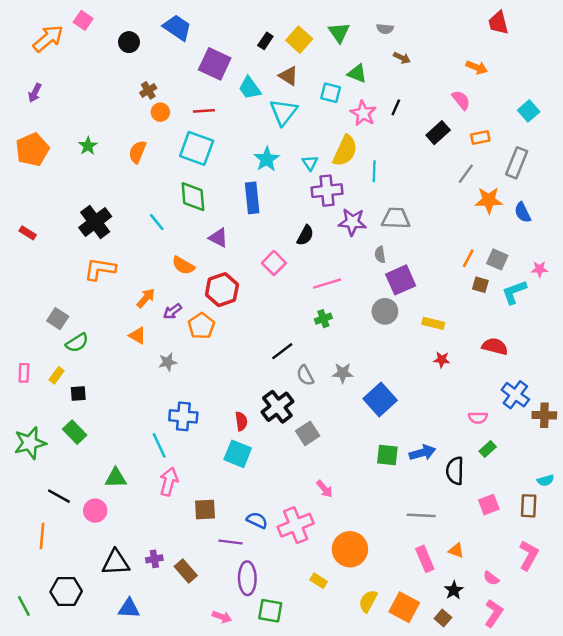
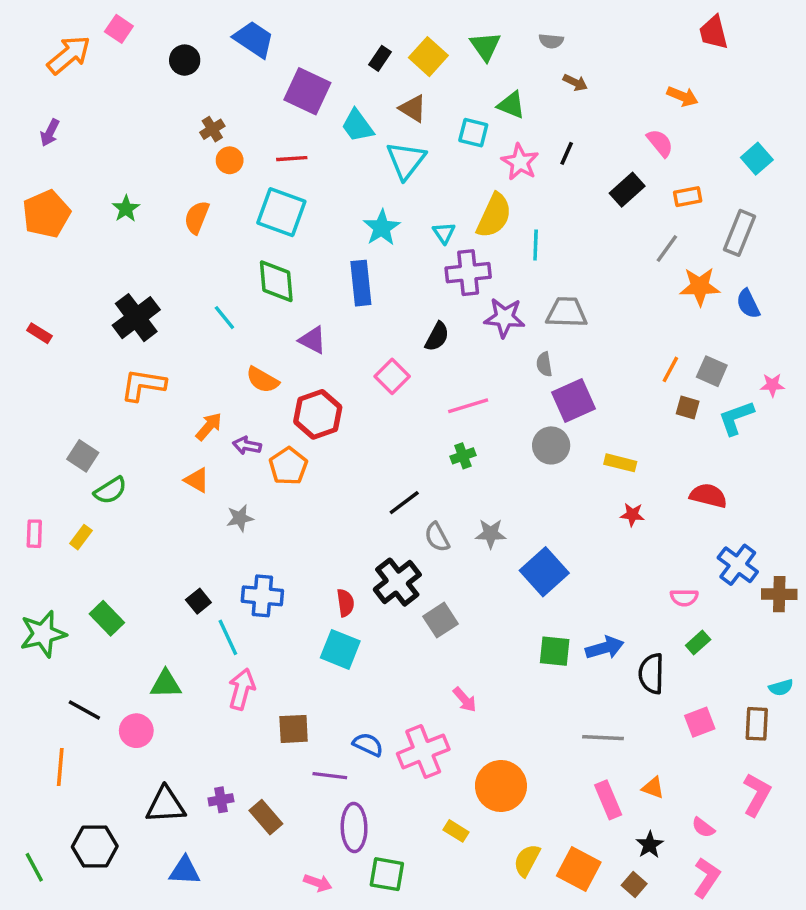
purple arrow: (172, 311) -> (247, 445), turned 48
black square: (78, 393) -> (198, 601), moved, turned -35

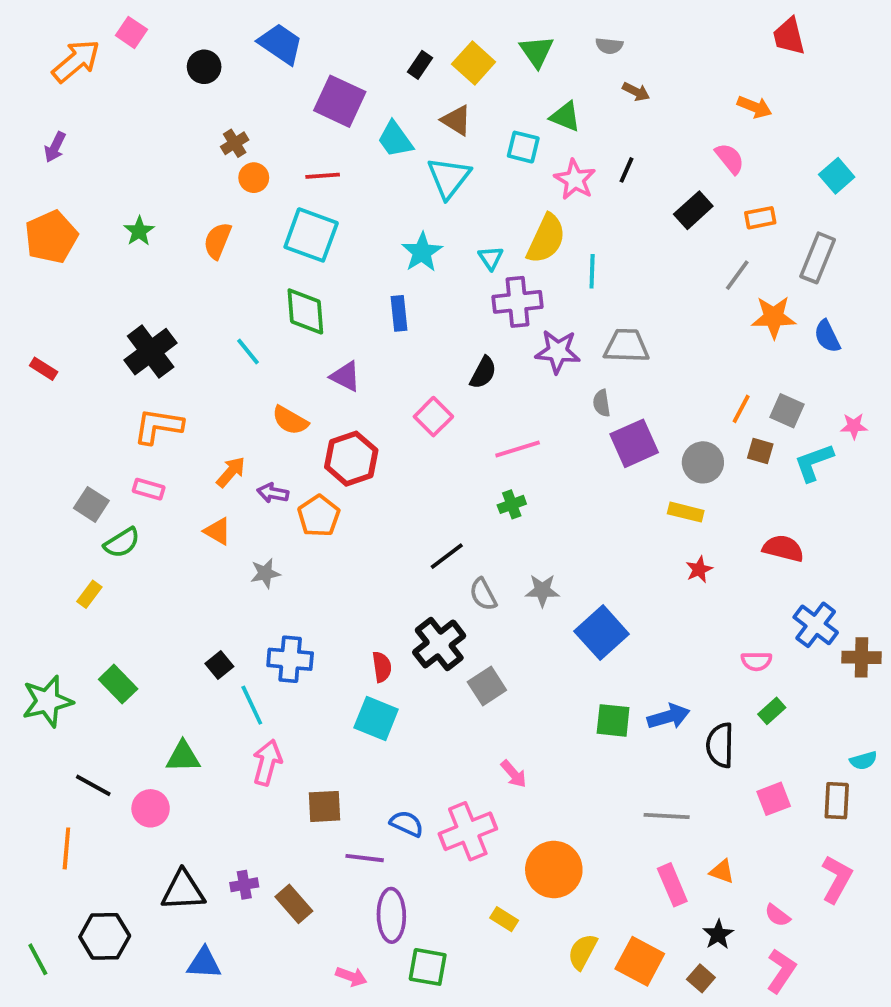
blue rectangle: (361, 283) -> (399, 313), size x0.7
gray circle: (551, 445) -> (703, 462), moved
red star: (632, 515) -> (699, 569), turned -30
pink rectangle: (34, 534) -> (149, 489), moved, turned -76

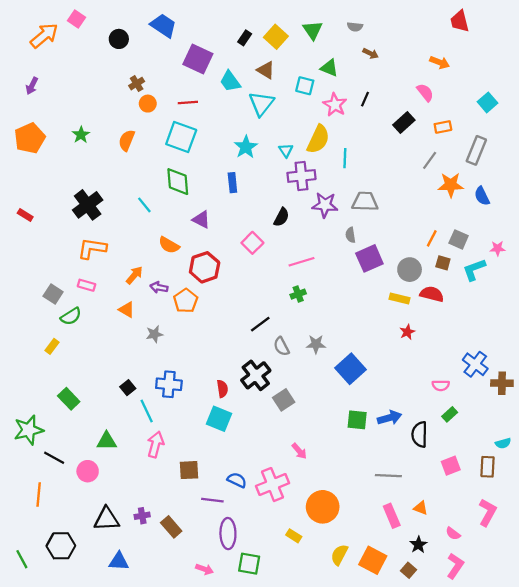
red semicircle: (783, 548) -> (432, 294), moved
green star: (47, 701) -> (29, 430), moved

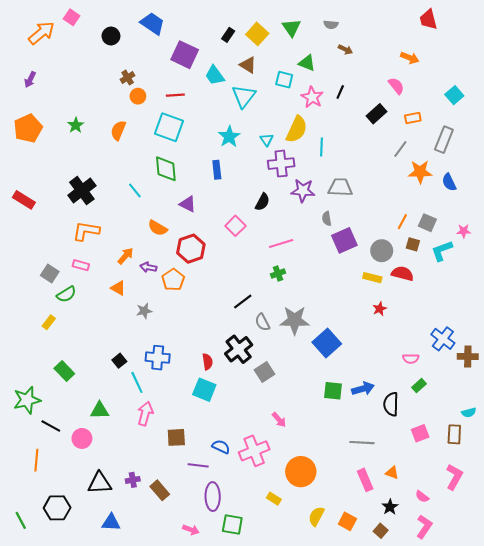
red rectangle: (25, 215) -> (24, 200), size x1.5
gray star: (316, 344) -> (295, 320), size x1.6
orange square: (373, 560) -> (347, 521), size x0.7

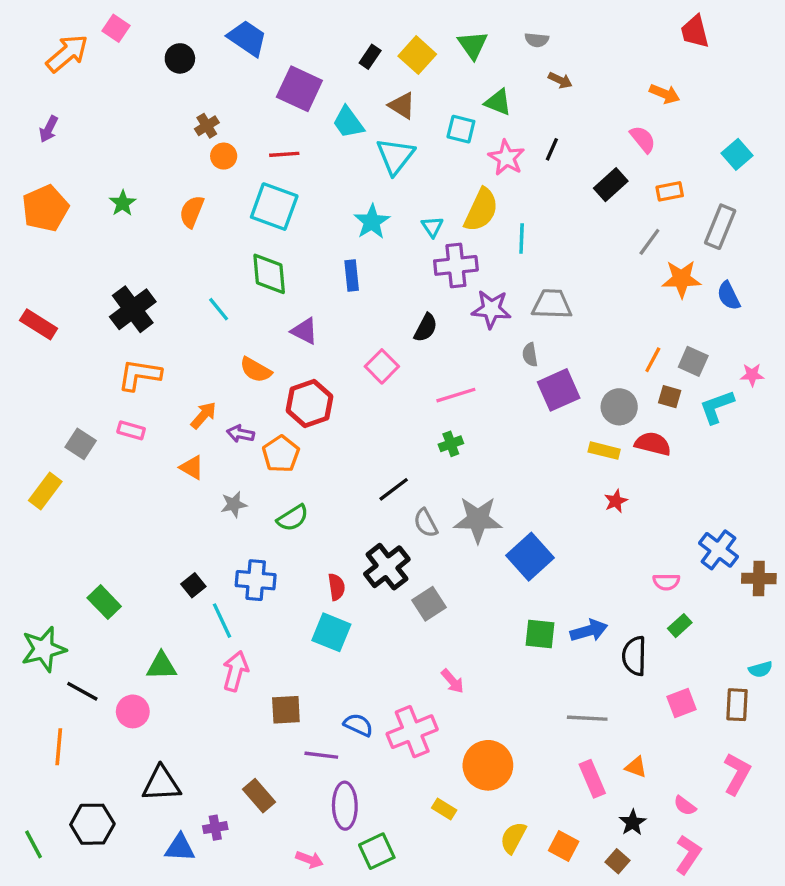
green semicircle: (66, 294) -> (293, 518), moved
yellow rectangle: (49, 322) -> (45, 491), moved, size x1.5
purple cross: (133, 480) -> (215, 828), moved
green square: (232, 525) -> (377, 851), turned -35

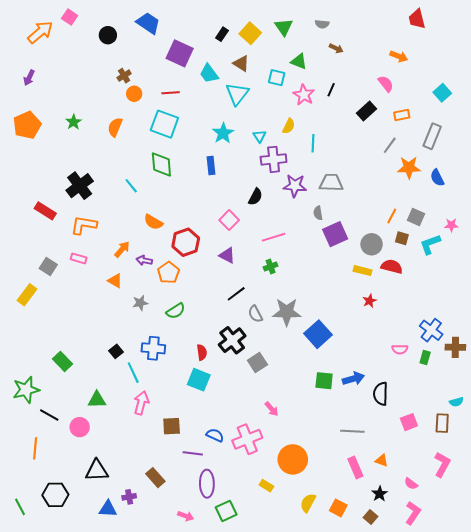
yellow semicircle: (481, 210) -> (289, 126), size x0.6
red rectangle: (39, 324) -> (45, 211), moved
purple triangle: (304, 331) -> (227, 255), moved
green rectangle: (680, 626) -> (425, 357), moved, turned -32

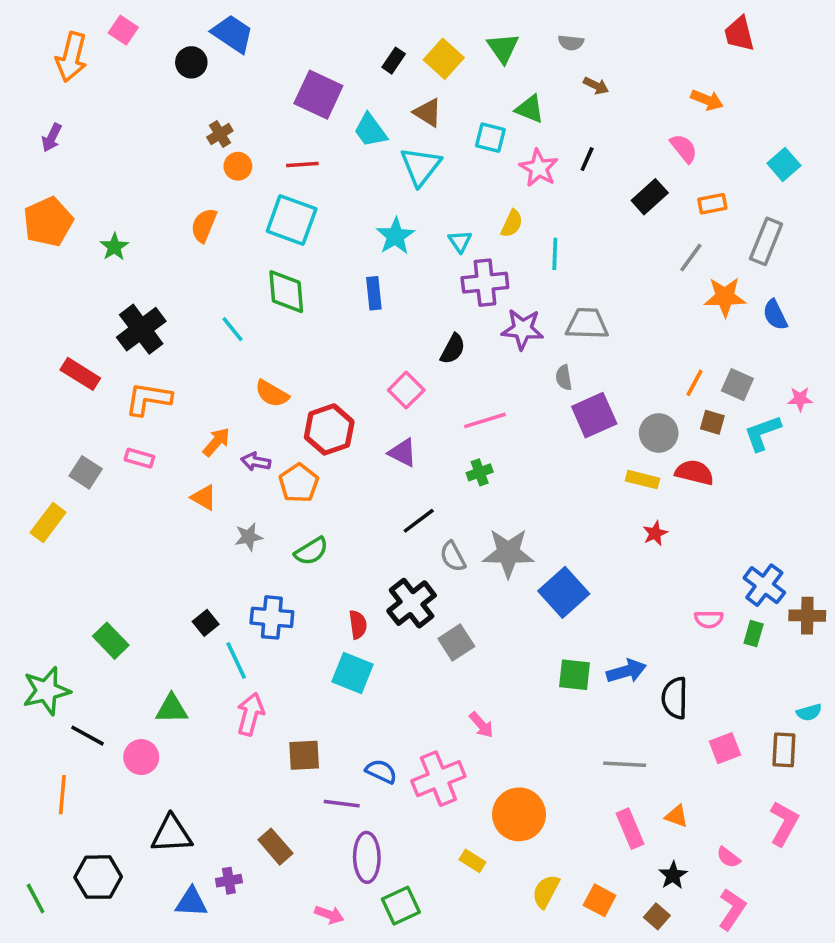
blue trapezoid: (148, 23) -> (233, 34), moved
orange arrow: (40, 32) -> (71, 57), turned 144
green star: (74, 122) -> (114, 247), moved

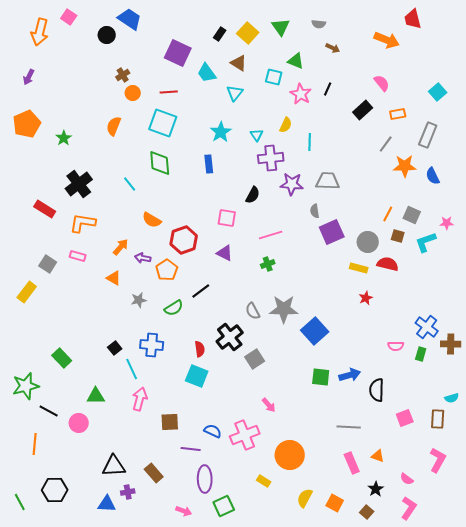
orange arrow: (707, 100) -> (387, 40), moved, size x1.4
cyan triangle: (421, 166) -> (235, 93), size x0.7
pink square: (406, 390) -> (227, 218), turned -36
black line: (419, 521) -> (201, 291), moved
black triangle: (172, 834) -> (114, 466), moved

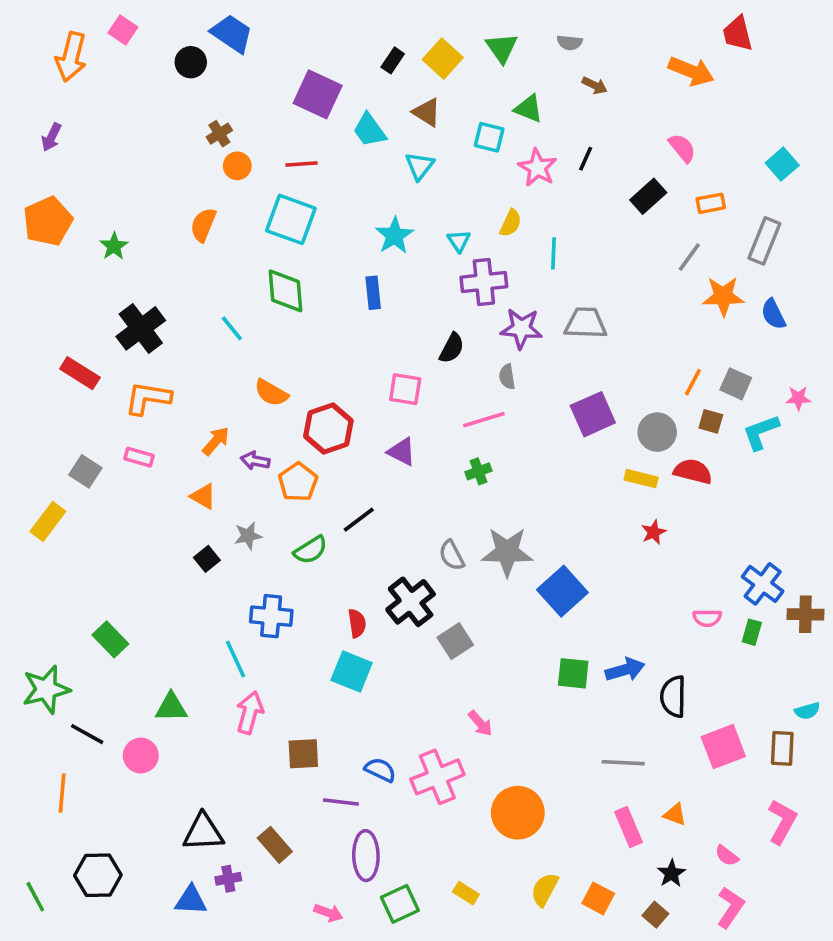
gray semicircle: (315, 211) -> (507, 377), moved
black square: (115, 348) -> (207, 559), moved
pink square: (405, 418) -> (723, 747), size x1.4
yellow rectangle: (264, 481) -> (466, 893), moved

